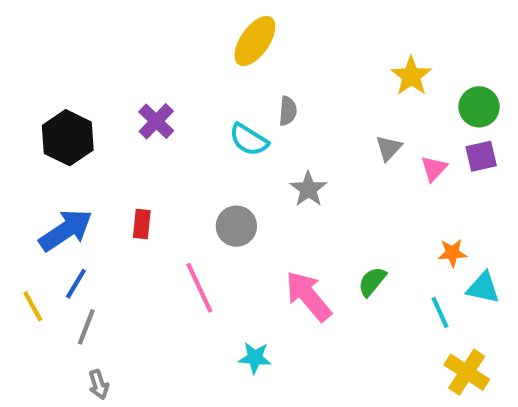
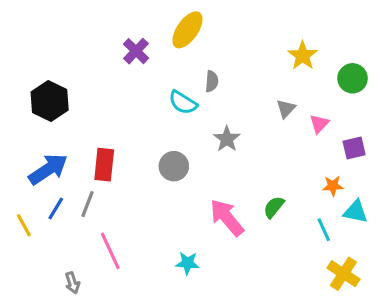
purple cross: (156, 121) -> (136, 51), moved
purple square: (481, 156) -> (354, 148), moved
red rectangle: (142, 224) -> (104, 165), size x1.5
pink line: (199, 288) -> (110, 251), moved
gray line: (86, 327) -> (88, 204), moved

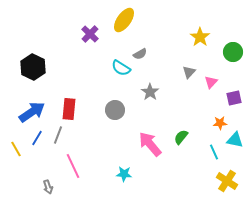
gray semicircle: (212, 81) -> (140, 54), turned 56

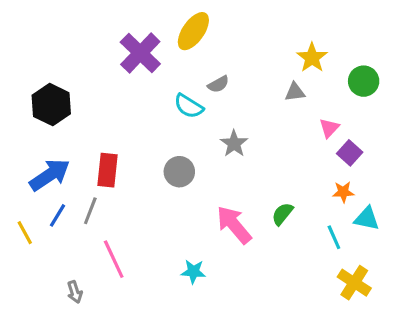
purple cross: (90, 34) -> (140, 53), size x1.5
gray triangle: (189, 72) -> (295, 92), moved, turned 40
purple square: (234, 98) -> (350, 153), moved, turned -35

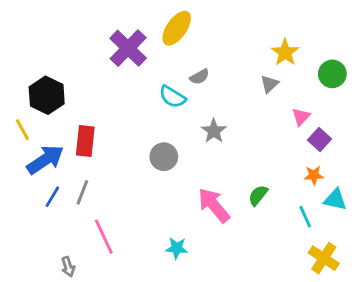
gray triangle: (295, 92) -> (269, 84), turned -36
red rectangle: (107, 170) -> (85, 141), moved
yellow line: (25, 233) -> (22, 130), moved

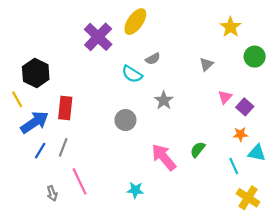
yellow star: (285, 52) -> (231, 27), moved
pink triangle: (301, 117) -> (225, 97), moved
gray arrow: (68, 267) -> (52, 193), moved

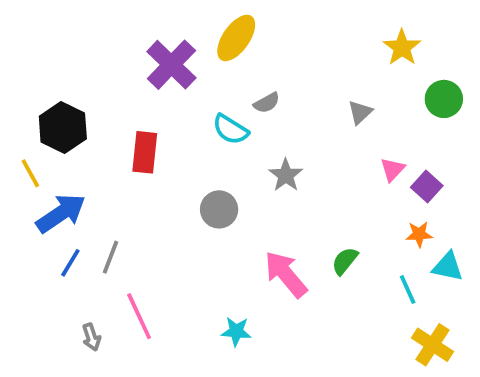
red rectangle: (65, 108) -> (145, 152), moved

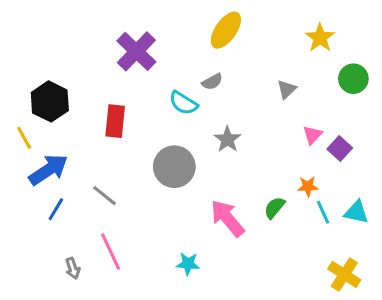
yellow ellipse: (236, 38) -> (226, 30), moved
gray circle: (219, 209) -> (174, 167), size x1.4
orange star: (419, 234) -> (308, 186), moved
gray line: (110, 257) -> (104, 196), moved, turned -72
cyan line: (408, 289) -> (323, 212), moved

